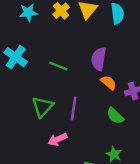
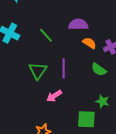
purple semicircle: (99, 59) -> (78, 25), turned 90
green line: (58, 66) -> (46, 35), turned 35

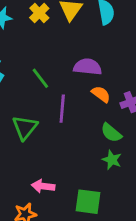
purple line: (64, 68) -> (62, 109), moved
pink arrow: (54, 96) -> (43, 186), moved, turned 35
green star: (102, 101) -> (112, 160), moved

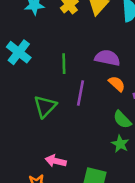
green line: (40, 78) -> (64, 64), turned 30

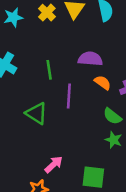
green triangle: (45, 106) -> (36, 113), turned -35
pink arrow: (56, 161) -> (54, 164), turned 132

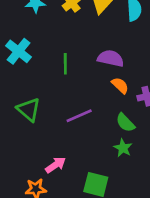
purple line: (69, 96) -> (79, 116), moved, turned 55
green triangle: (36, 113) -> (29, 110), moved

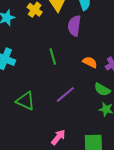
purple semicircle: (111, 58) -> (74, 26), moved, turned -78
green line: (65, 64) -> (53, 57), moved

